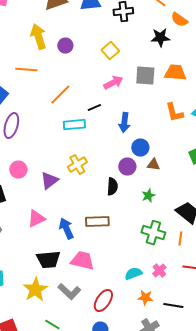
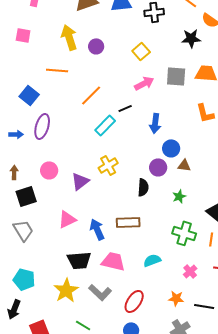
cyan rectangle: (74, 125) -> (105, 125), turned -40
cyan semicircle: (133, 274) -> (152, 260), moved

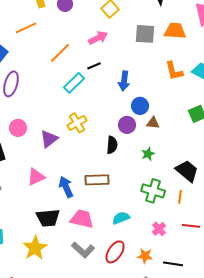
orange line: (57, 70) -> (26, 28), turned -30
pink arrow: (144, 83) -> (98, 38), moved
gray L-shape: (100, 292) -> (83, 250), moved
red ellipse: (134, 301) -> (115, 252), moved

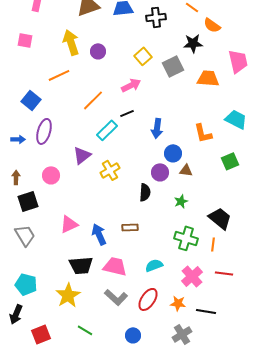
gray square: (145, 34) -> (173, 66), moved, turned -30
orange L-shape: (174, 71) -> (203, 133), moved
purple triangle: (49, 139) -> (82, 155), moved
brown rectangle: (97, 180) -> (130, 227), size x0.7
pink cross: (159, 229) -> (192, 276), size x1.5

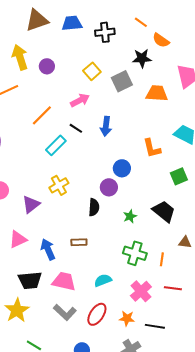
black line: (127, 113) -> (76, 128), turned 56
blue arrow: (157, 128) -> (106, 126), moved
purple triangle: (82, 155) -> (31, 204), moved
brown triangle: (186, 170) -> (185, 242), moved
black trapezoid: (220, 218) -> (164, 211), moved

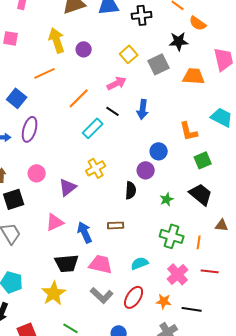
green square: (179, 176) -> (203, 160), moved

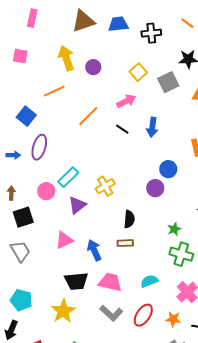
cyan rectangle: (93, 128) -> (68, 177), moved
black semicircle: (131, 190) -> (129, 219), moved
green star: (167, 199) -> (174, 229), moved

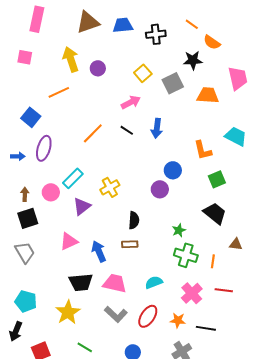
pink rectangle: (32, 18) -> (37, 19), size x1.4
orange line: (88, 116) -> (93, 133), moved
brown arrow: (11, 193) -> (25, 194), moved

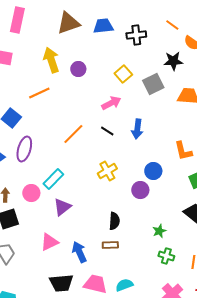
yellow cross: (110, 187) -> (107, 171), moved
green cross: (186, 255) -> (166, 256), size x0.7
cyan semicircle: (154, 282) -> (124, 285), moved

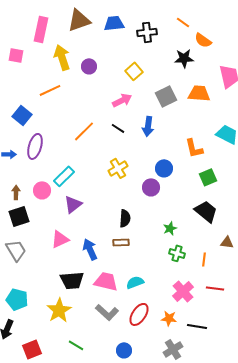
pink rectangle: (17, 20) -> (41, 29), moved
gray square: (153, 84) -> (166, 96), moved

